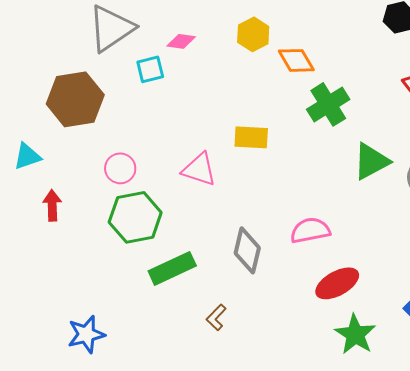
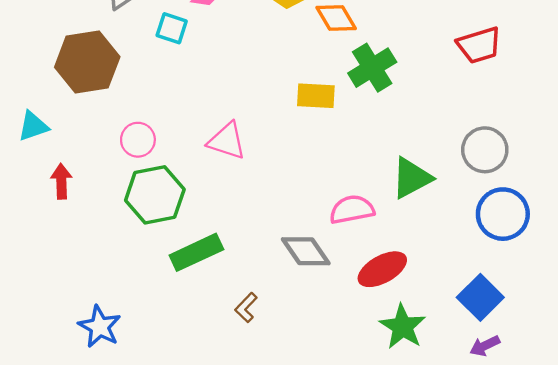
cyan square: (150, 69) -> (172, 28), turned 32
yellow rectangle: (251, 137) -> (316, 96), moved
green triangle: (371, 161) -> (412, 178), moved
gray diamond: (247, 250) -> (306, 251), moved, turned -48
blue star: (86, 334) -> (100, 327), turned -30

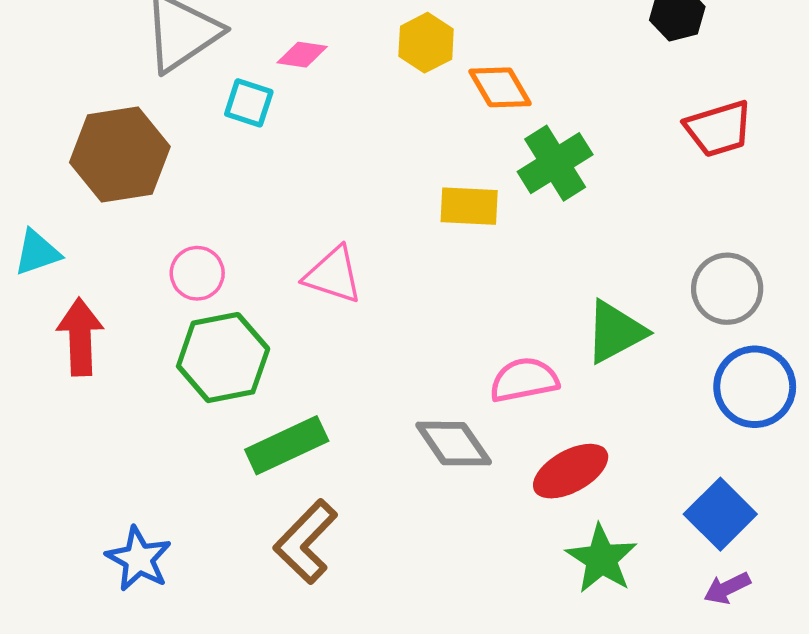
red arrow: (61, 181) -> (80, 337), size x1.4
brown L-shape: (246, 308) -> (306, 542), moved, size x1.8

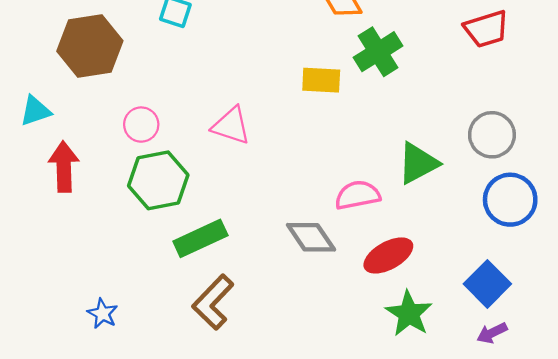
blue star: (139, 559) -> (102, 314), size x0.7

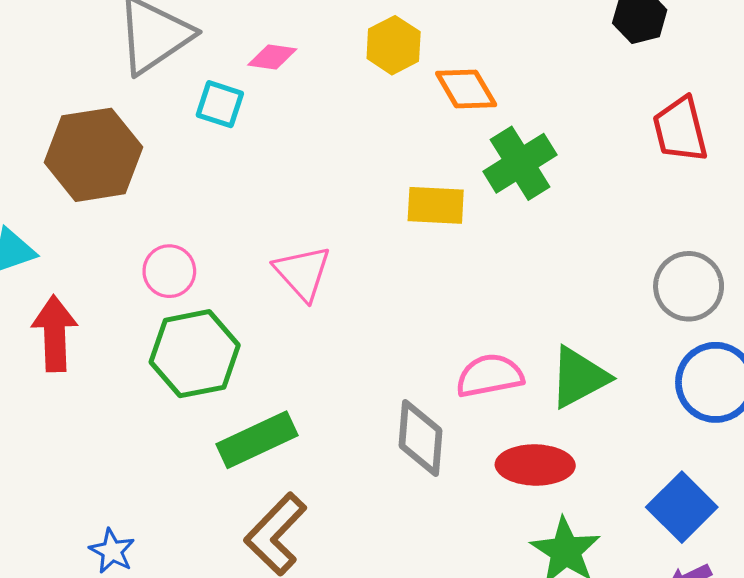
red trapezoid: (486, 29) -> (680, 129), turned 93
pink triangle: (231, 126) -> (303, 273), turned 30
green triangle: (418, 163) -> (579, 377), moved
gray diamond: (311, 237) -> (421, 438), turned 39
red ellipse: (388, 255) -> (535, 465), turned 30

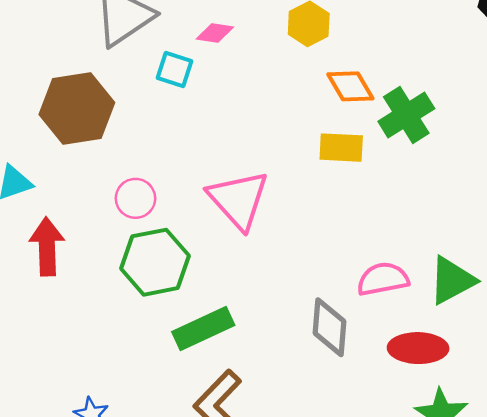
orange diamond: (466, 89) -> (350, 86), moved
pink triangle: (303, 273) -> (238, 200), size x1.4

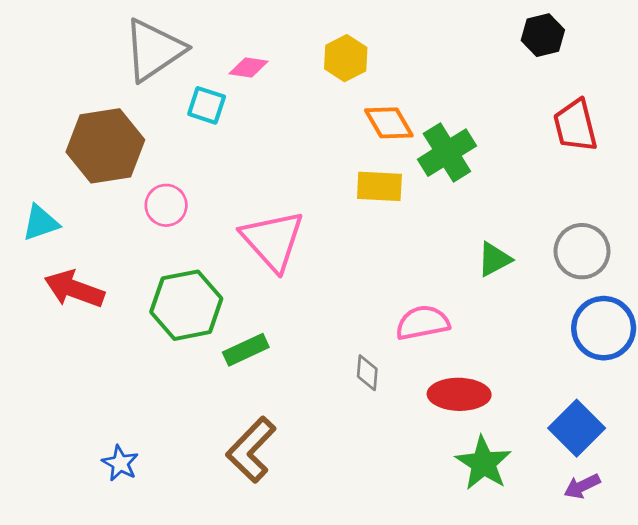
pink circle: (135, 198) -> (166, 205), moved
red arrow: (47, 247) -> (74, 289), turned -68
green triangle: (452, 280) -> (494, 259), moved, size x0.7
gray diamond: (329, 327) -> (367, 373), size x0.6
green rectangle: (203, 329) -> (246, 350), moved, size x0.7

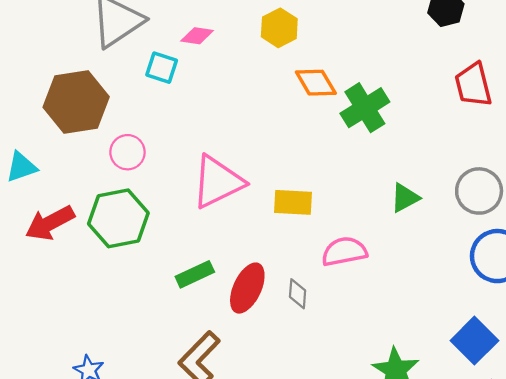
yellow rectangle: (379, 186) -> (293, 202), moved
pink triangle: (273, 240) -> (218, 182), turned 46
red arrow: (74, 289) -> (50, 223), turned -48
green hexagon: (186, 305) -> (118, 218), moved
red ellipse: (459, 394) -> (247, 288), moved, turned -66

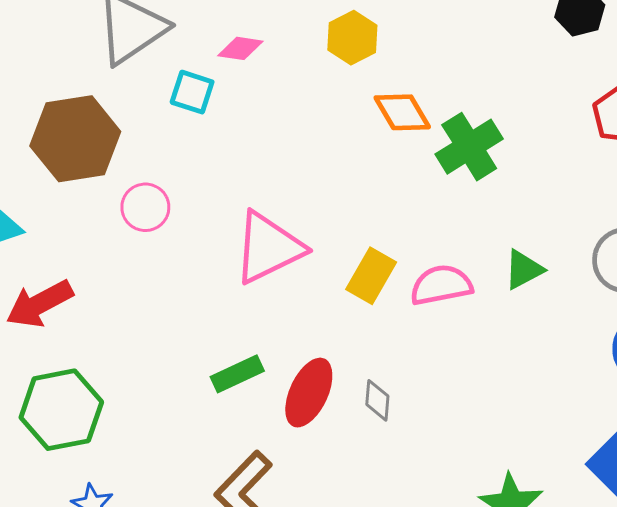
yellow rectangle: (293, 202) -> (371, 276), turned -63
green hexagon: (118, 218) -> (61, 410), moved
pink semicircle: (344, 251) -> (441, 285), moved

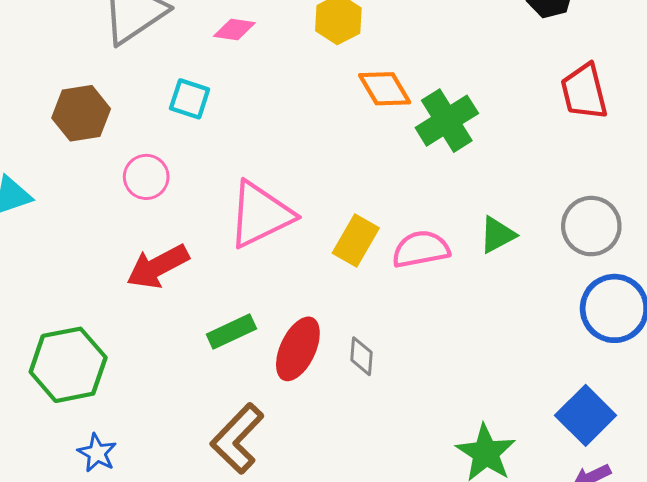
cyan square: (192, 92) -> (190, 99), moved
brown hexagon: (75, 139) -> (81, 113), size x0.7
red arrow: (39, 304) -> (158, 267), moved

